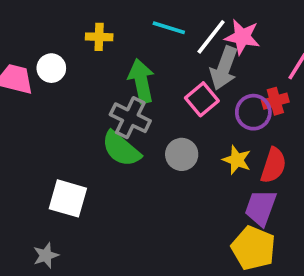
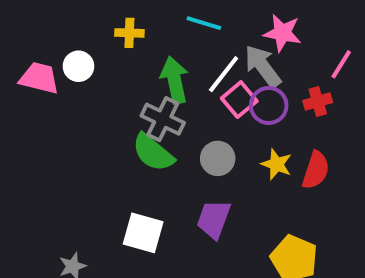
white line: (211, 37) -> (224, 74), moved
gray arrow: (224, 68) -> (263, 66), turned 123
purple circle: (253, 112) -> (269, 105), moved
white square: (68, 198) -> (143, 233), moved
purple trapezoid: (261, 208) -> (214, 219), moved

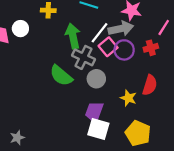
gray arrow: (263, 66) -> (121, 29), turned 115
gray cross: (163, 119) -> (83, 57), moved
yellow star: (276, 164) -> (128, 98), moved
white square: (143, 233) -> (98, 129), moved

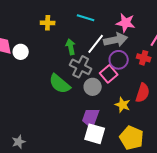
white circle: (20, 29) -> (21, 52), moved
green arrow: (73, 36) -> (71, 47), size x0.7
pink square: (108, 47) -> (109, 74), moved
red cross: (151, 48) -> (144, 58), turned 32

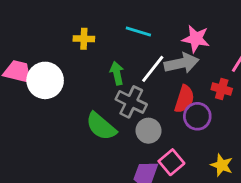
white circle: (21, 52) -> (45, 80), size x1.6
purple circle: (119, 60) -> (197, 116), moved
pink square: (109, 74) -> (171, 162), moved
red semicircle: (143, 93) -> (184, 99), moved
yellow star: (123, 105) -> (222, 165), moved

